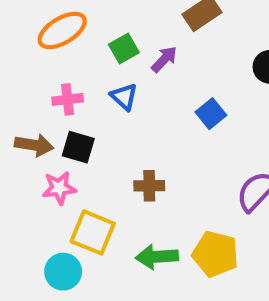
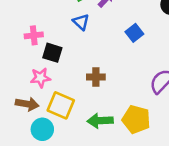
pink cross: (68, 99) -> (34, 35), moved
brown arrow: (34, 145) -> (27, 104), moved

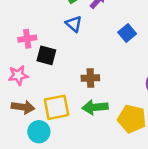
pink star: (40, 78) -> (18, 75), moved
yellow square: (61, 105) -> (56, 107), turned -32
green arrow: (100, 121) -> (95, 107), moved

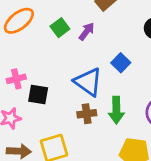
blue triangle: (74, 24) -> (88, 82), moved, size x1.6
green arrow: (95, 107) -> (116, 110), moved, turned -80

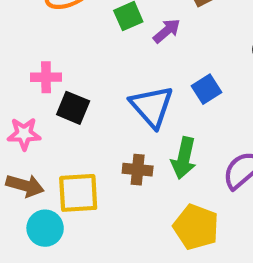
brown cross: (87, 114) -> (138, 170), moved

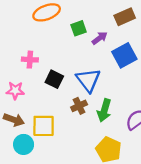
blue square: (207, 89) -> (124, 55), moved, size x1.5
black square: (73, 108) -> (54, 79), moved
brown cross: (138, 170) -> (79, 106), moved, turned -35

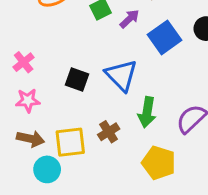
pink cross: (30, 60) -> (24, 62), moved, turned -35
brown cross: (79, 106) -> (109, 132), moved

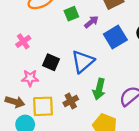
pink cross: (24, 62) -> (23, 41), moved
blue triangle: (121, 75) -> (83, 62), turned 30
pink star: (28, 100) -> (30, 78), moved

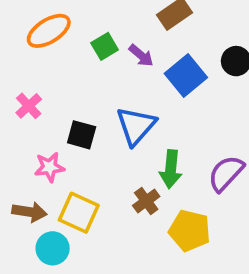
purple arrow: (91, 22) -> (141, 56), turned 88
brown cross: (71, 101) -> (146, 201), moved
yellow square: (43, 106) -> (79, 213), turned 35

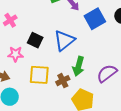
yellow square: (79, 213) -> (39, 75), moved, turned -30

